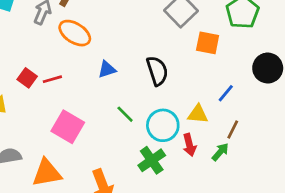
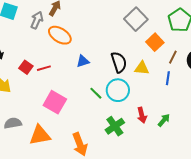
orange square: (208, 43) -> (155, 42), turned 36
blue line: (226, 93) -> (168, 78), turned -32
yellow triangle: (198, 114) -> (142, 68), moved
cyan circle: (163, 125) -> (118, 90), moved
brown line: (233, 130) -> (173, 57), moved

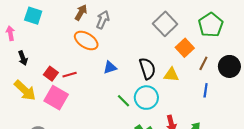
gray arrow: (37, 20) -> (103, 20), moved
blue line: (168, 78) -> (206, 90), moved
pink square: (55, 102) -> (56, 98), moved

